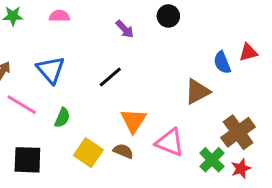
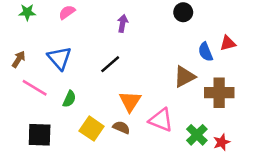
pink semicircle: (59, 16) -> (67, 12), turned -35
black circle: (168, 16) -> (183, 12), moved
purple arrow: (125, 29) -> (123, 23), turned -126
brown cross: (238, 132) -> (219, 93), moved, turned 36

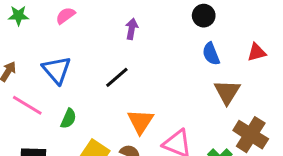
blue semicircle: (206, 52) -> (211, 54), moved
brown triangle: (184, 77) -> (227, 92), moved, turned -30
brown cross: (219, 93) -> (251, 135), moved, turned 32

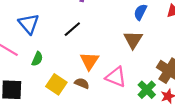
blue semicircle: (211, 54) -> (140, 12), turned 49
brown triangle: (227, 92) -> (133, 40), moved

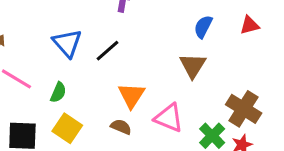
blue triangle: (29, 24) -> (67, 43), moved
yellow square: (56, 84) -> (67, 128), moved

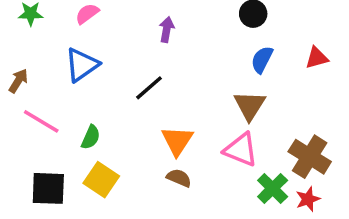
blue triangle: (67, 43) -> (82, 65), moved, turned 36
pink triangle: (169, 118) -> (241, 150), moved
brown semicircle: (121, 127) -> (179, 178), moved

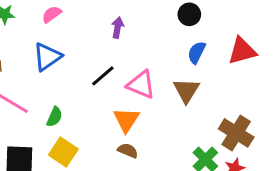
red triangle: (317, 58) -> (242, 51), size x1.5
pink triangle: (241, 150) -> (141, 85), moved

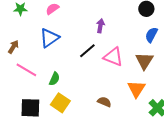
purple arrow: (118, 27) -> (100, 26), moved
orange triangle: (126, 120) -> (136, 89), moved

